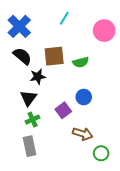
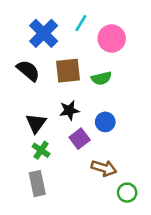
blue cross: (19, 26) -> (44, 33), moved
pink circle: (104, 31) -> (112, 39), moved
black star: (38, 77) -> (69, 110), moved
green cross: (33, 120) -> (41, 150), turned -32

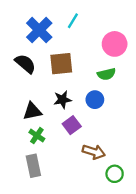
pink circle: (112, 39) -> (115, 44), moved
green semicircle: (101, 78) -> (106, 74), moved
blue circle: (105, 122) -> (95, 100), moved
black triangle: (36, 123) -> (32, 111), turned 42

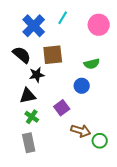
pink circle: (115, 44) -> (99, 25), moved
black star: (62, 100) -> (37, 75), moved
green circle: (115, 174) -> (100, 141), moved

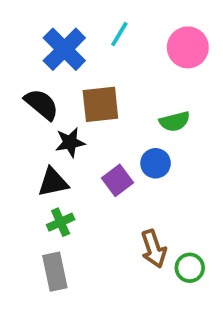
purple square: (62, 108) -> (118, 180), moved
green cross: (32, 117) -> (61, 222), turned 32
brown arrow: (81, 131) -> (154, 249), turned 54

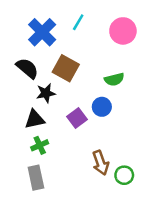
brown square: (100, 104) -> (66, 68), turned 35

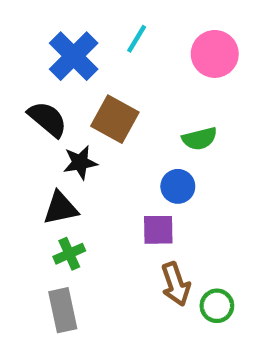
purple square: (77, 118) -> (158, 230), moved, turned 36

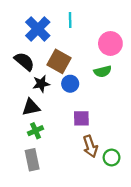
cyan line: (137, 39) -> (70, 20), turned -32
pink circle: (215, 54) -> (110, 43), moved
blue circle: (178, 186) -> (70, 84), moved

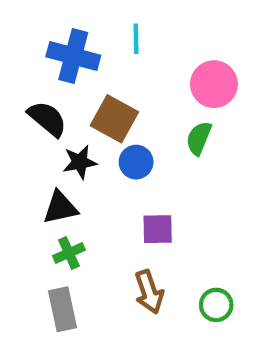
blue cross: (38, 29) -> (73, 56), turned -30
green semicircle: (103, 71) -> (199, 138), turned 126
brown arrow: (90, 146) -> (149, 292), moved

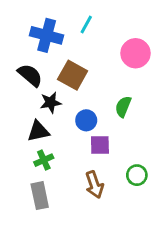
cyan line: (136, 39) -> (86, 25), turned 30
green semicircle: (199, 138) -> (123, 107), moved
blue circle: (136, 162) -> (86, 120), moved
green circle: (216, 305) -> (137, 175), moved

